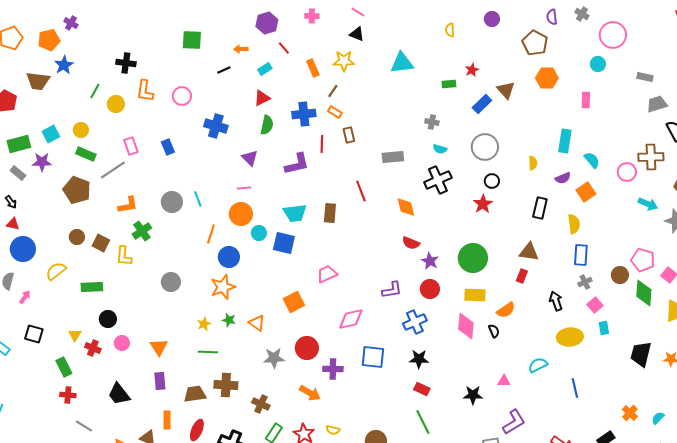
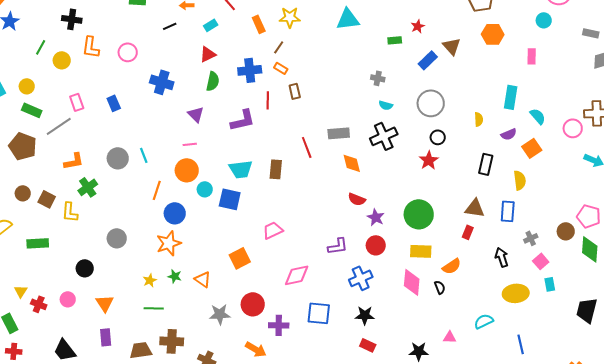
gray rectangle: (393, 157) -> (339, 133), moved
blue rectangle: (581, 255) -> (508, 211), moved
black circle: (108, 319) -> (85, 268), moved

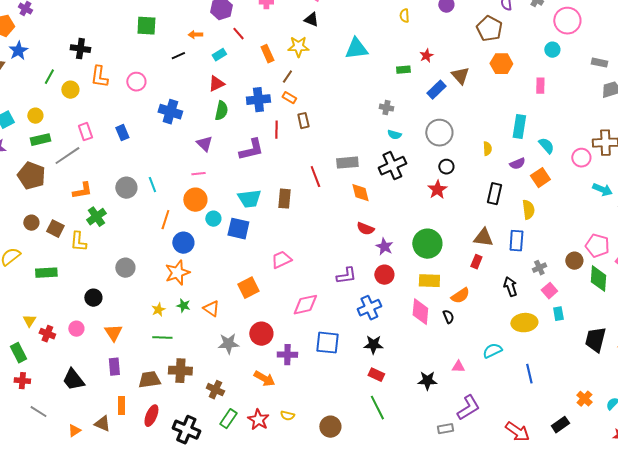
green rectangle: (32, 110) -> (40, 140), turned -36

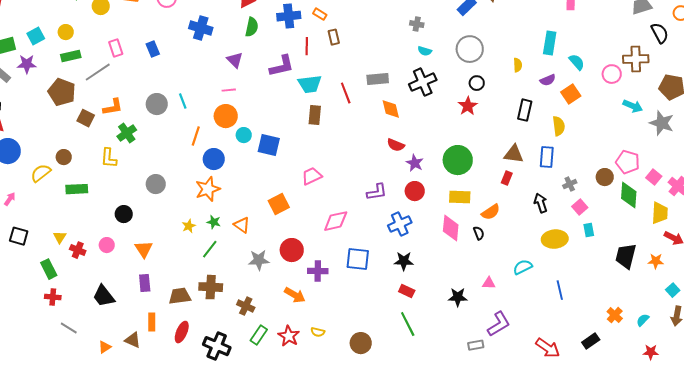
cyan trapezoid: (249, 199) -> (310, 84), moved
brown circle: (31, 223) -> (64, 157), moved
brown square: (55, 229) -> (86, 118), moved
green line: (162, 338) -> (210, 249), moved, turned -54

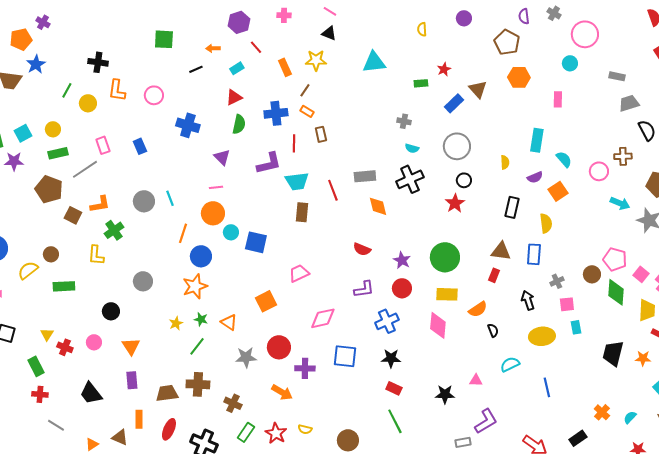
brown cross: (636, 59) -> (623, 156), size x0.7
red semicircle: (396, 145) -> (362, 249), moved
pink square: (580, 207) -> (567, 304), turned 35
black semicircle: (479, 233) -> (493, 330), moved

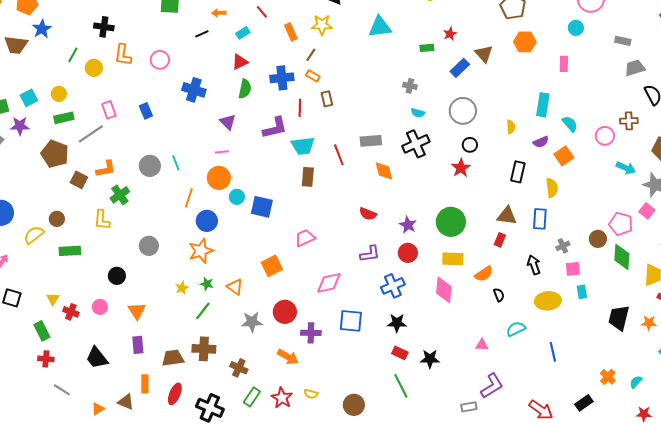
pink square: (641, 274) -> (647, 211), moved
black star: (445, 394) -> (430, 359), moved

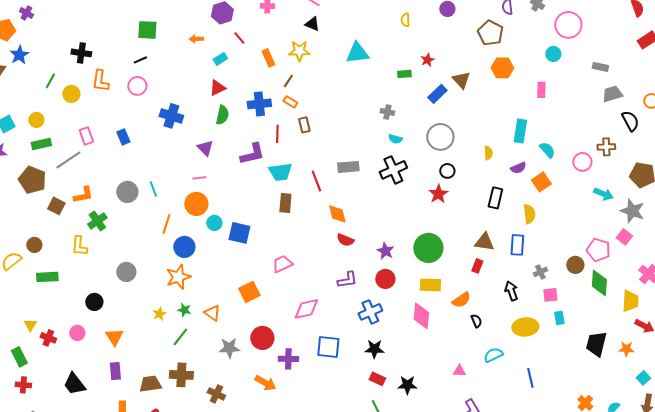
black line: (202, 34) -> (140, 60), moved
orange diamond: (384, 171) -> (337, 214), moved

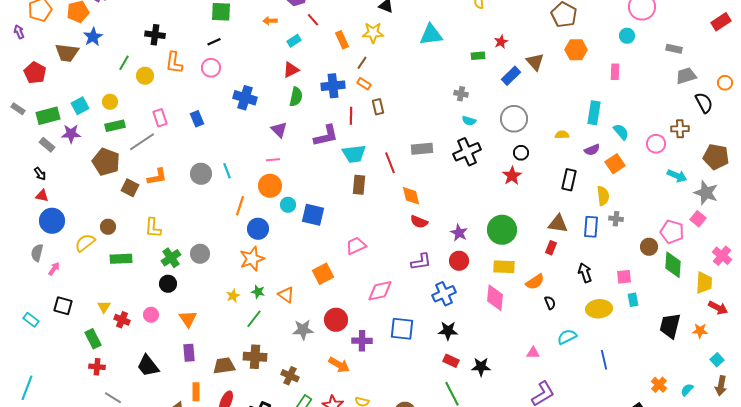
yellow semicircle: (488, 153) -> (562, 135), turned -88
green cross: (97, 221) -> (171, 258), moved
gray cross: (540, 272) -> (616, 219), moved, turned 32

